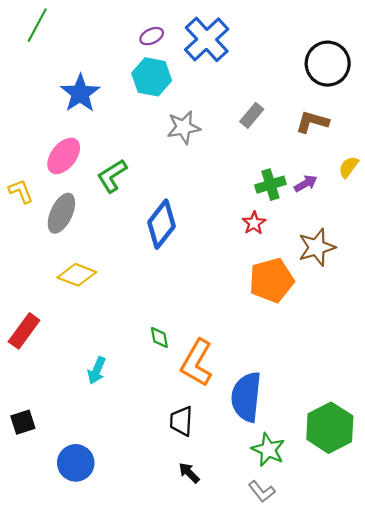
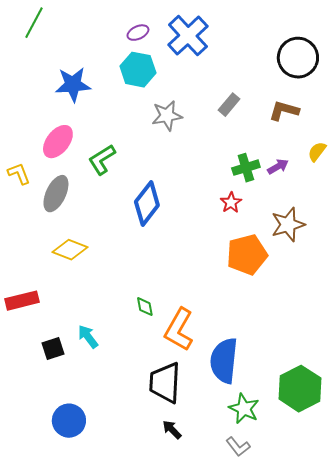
blue star: (80, 93) -> (73, 85), turned 30
red rectangle: (24, 331) -> (22, 301), turned 40
cyan arrow: (97, 370) -> (88, 337), turned 120
black trapezoid: (181, 421) -> (165, 383), size x1.5
black square: (23, 422) -> (53, 349), moved

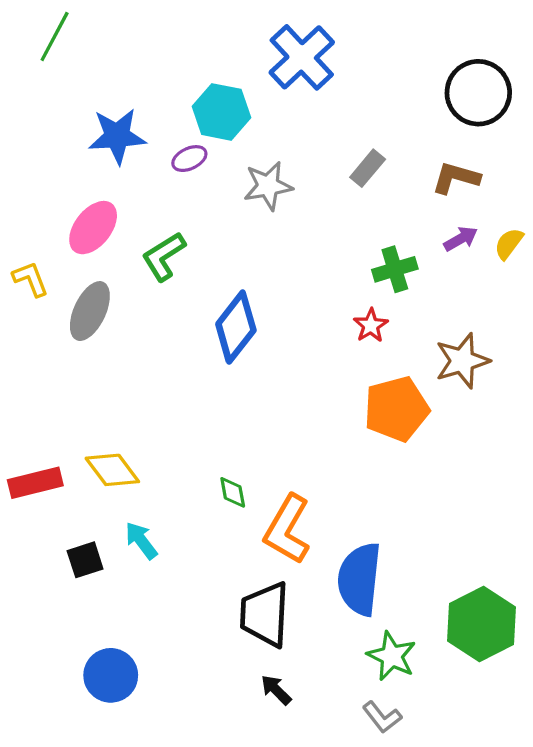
purple ellipse: (138, 33) -> (189, 159), moved
purple arrow: (278, 167) -> (461, 239), moved
yellow diamond: (70, 250) -> (112, 470), moved, turned 32

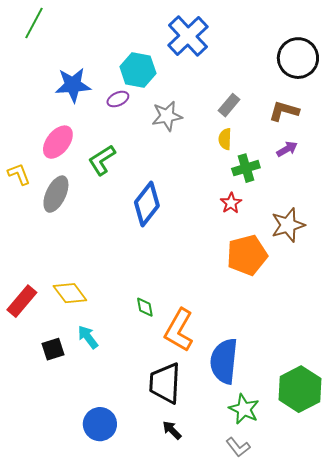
yellow semicircle: (509, 244) -> (225, 139), moved, turned -35
red rectangle: (35, 483) -> (22, 301), turned -36
blue circle: (111, 675) -> (100, 424), moved

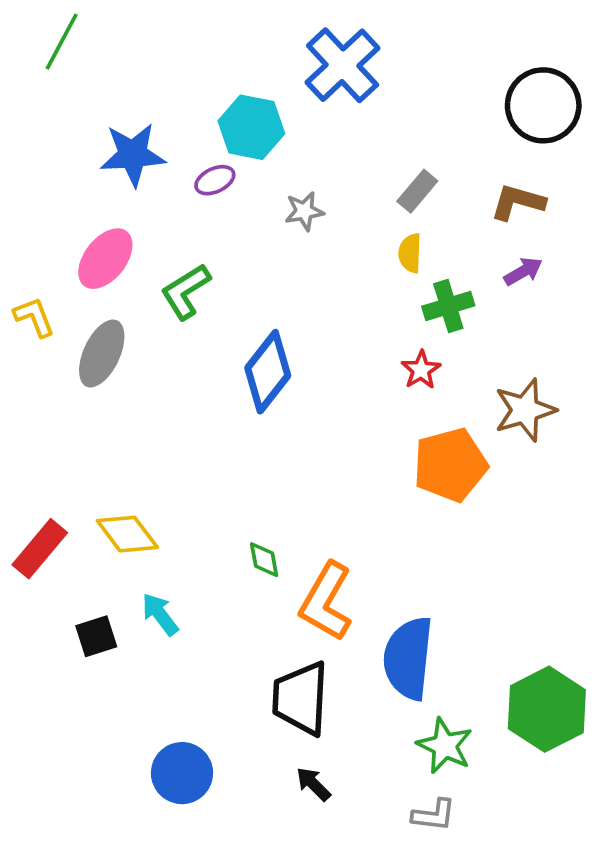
gray star: (167, 116) -> (304, 211), size x0.7
gray L-shape: (238, 447) -> (434, 815), turned -45

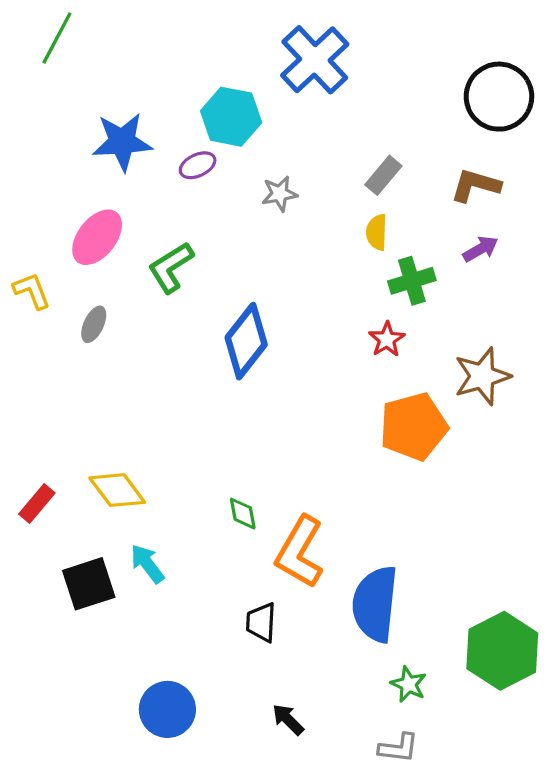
gray ellipse: (102, 353) -> (94, 324), size x0.6
red rectangle: (40, 549) -> (37, 503), size x0.7
black square: (96, 636) -> (89, 584), size x1.4
black trapezoid: (301, 698) -> (261, 622), moved, size x0.6
green star: (445, 746) -> (409, 684), size x0.7

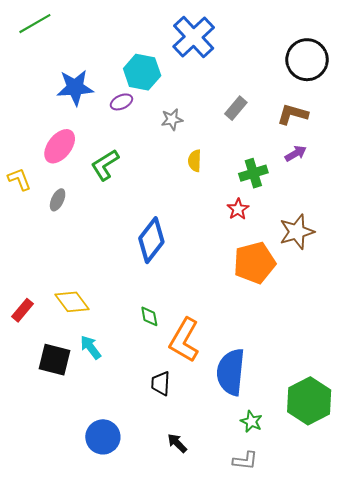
green line: (57, 38) -> (35, 24), turned 32
yellow semicircle: (377, 232) -> (195, 161), moved
blue diamond: (246, 341) -> (151, 240), moved
black square: (89, 584) -> (54, 360), turned 32

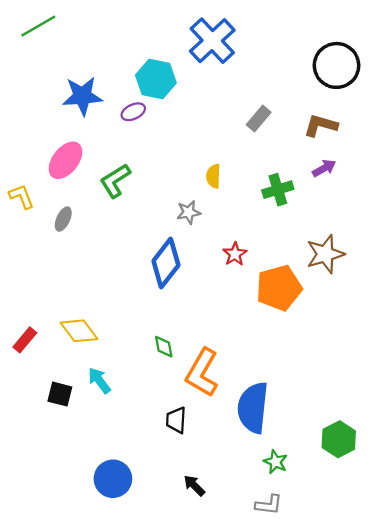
gray star: (172, 119) -> (189, 212), moved
red star: (238, 209) -> (235, 254), moved
black square: (54, 360) -> (60, 394), size x0.7
green hexagon: (309, 401) -> (339, 439), size x0.7

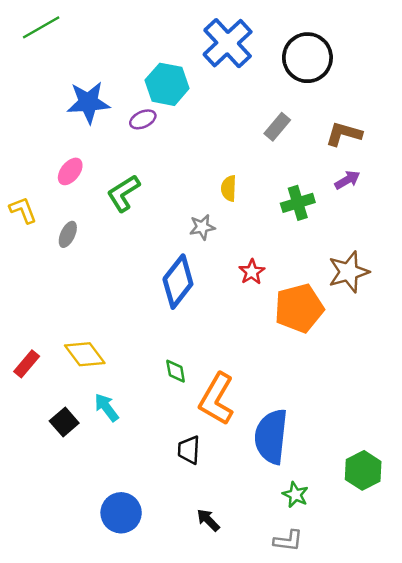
black circle: (336, 65) -> (307, 58), moved
pink ellipse: (65, 160) -> (70, 171), size x0.7
black square: (60, 394) -> (64, 422), turned 35

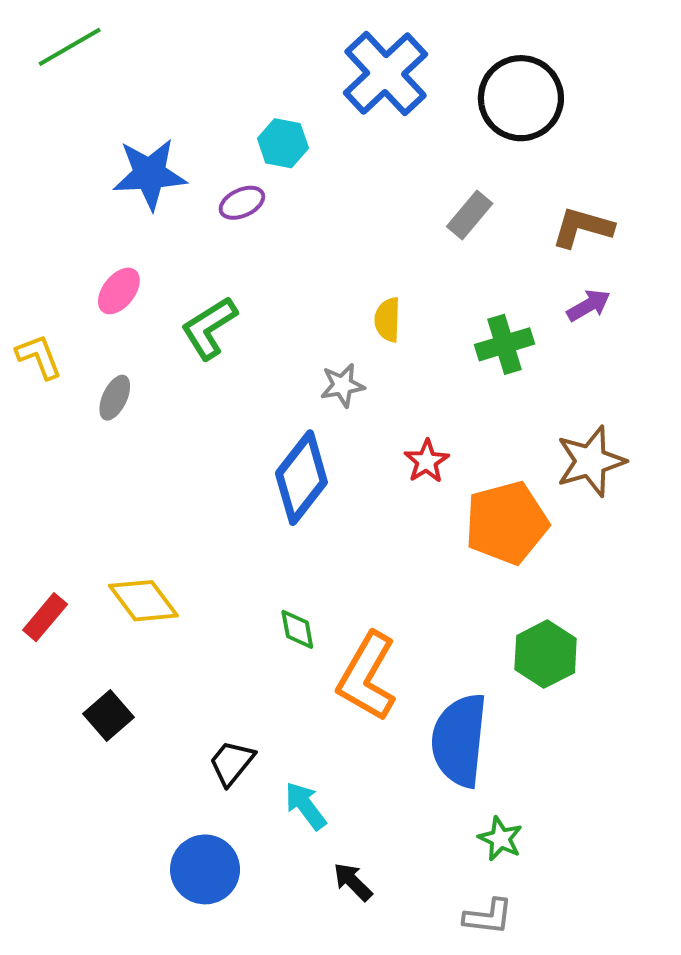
cyan hexagon: (167, 84) -> (283, 143), size x0.7
cyan arrow: (107, 407) -> (306, 806), moved
black trapezoid: (189, 450) -> (232, 763), moved, turned 36
green hexagon: (363, 470) -> (546, 654), moved

